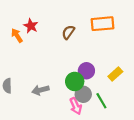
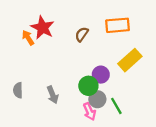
red star: (31, 26) -> (43, 28), size x1.5
yellow rectangle: (115, 74) -> (130, 60), moved, size x1.5
gray arrow: (40, 90) -> (53, 95), turned -98

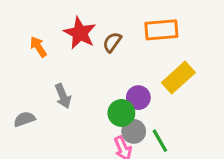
red star: (43, 28) -> (80, 33), moved
gray semicircle: (18, 90) -> (24, 119), turned 72
gray arrow: (53, 95) -> (63, 96), moved

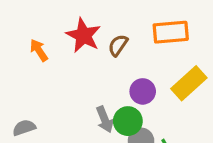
gray arrow: (63, 96) -> (105, 119), moved
purple circle: (138, 98) -> (143, 91), moved

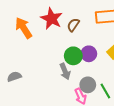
orange arrow: (39, 50) -> (24, 28), size x1.5
green circle: (128, 121) -> (73, 56), moved

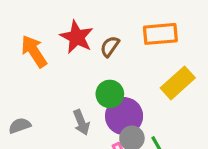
purple circle: (89, 54) -> (124, 116), moved, size x1.5
gray arrow: (65, 71) -> (81, 122), moved

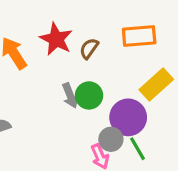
purple circle: (124, 116) -> (128, 117), moved
gray arrow: (81, 122) -> (70, 95), moved

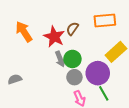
red star: (56, 39) -> (54, 37), moved
gray circle: (111, 139) -> (74, 77), moved

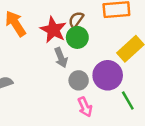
green circle: (72, 59) -> (77, 37), moved
green line: (104, 93) -> (128, 101), moved

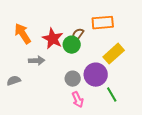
brown semicircle: (76, 20) -> (78, 35), moved
gray arrow: (61, 58) -> (37, 61), moved, turned -70

